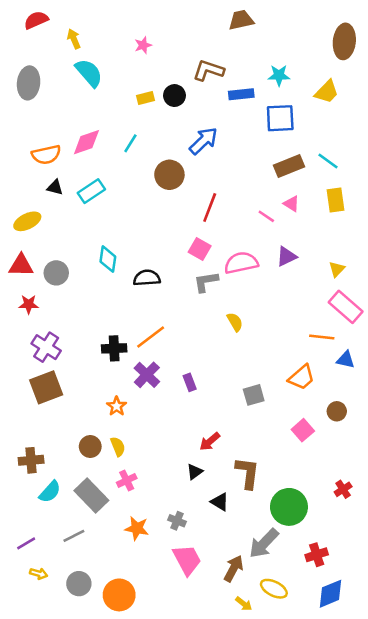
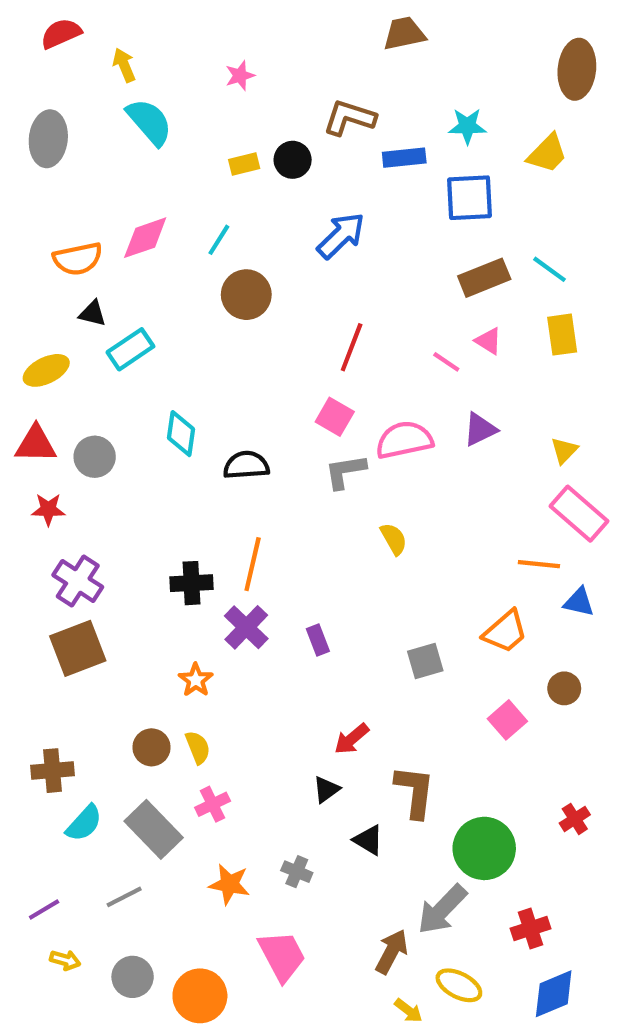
brown circle: (169, 175) -> (246, 295), moved
cyan rectangle: (91, 191) -> (130, 349), moved
orange line: (151, 337) -> (253, 564), turned -40
pink trapezoid: (187, 560) -> (282, 956), moved

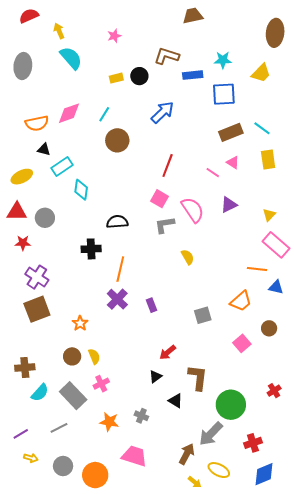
cyan diamond: (181, 434) -> (81, 190), moved
pink semicircle: (404, 440) -> (193, 210), turned 68
black cross: (191, 583) -> (91, 249), moved
orange star: (196, 680) -> (80, 323), moved
pink trapezoid: (282, 956) -> (134, 456), turned -44

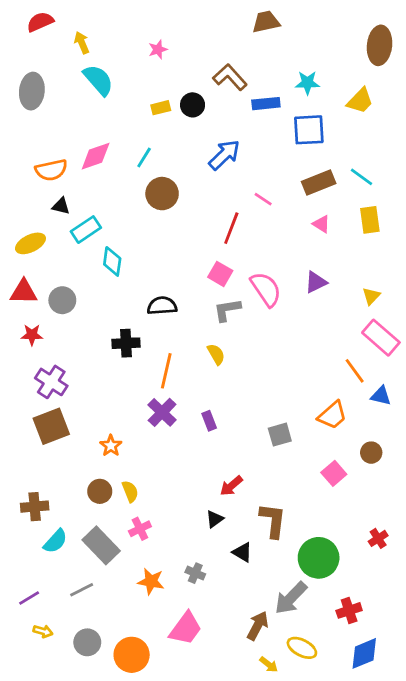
brown L-shape: (167, 56) -> (230, 77), turned 30
pink line: (213, 173) -> (263, 199), moved
yellow semicircle: (188, 257) -> (216, 354), moved
orange line: (257, 269) -> (355, 371), turned 48
pink trapezoid: (134, 456) -> (186, 628), turned 108

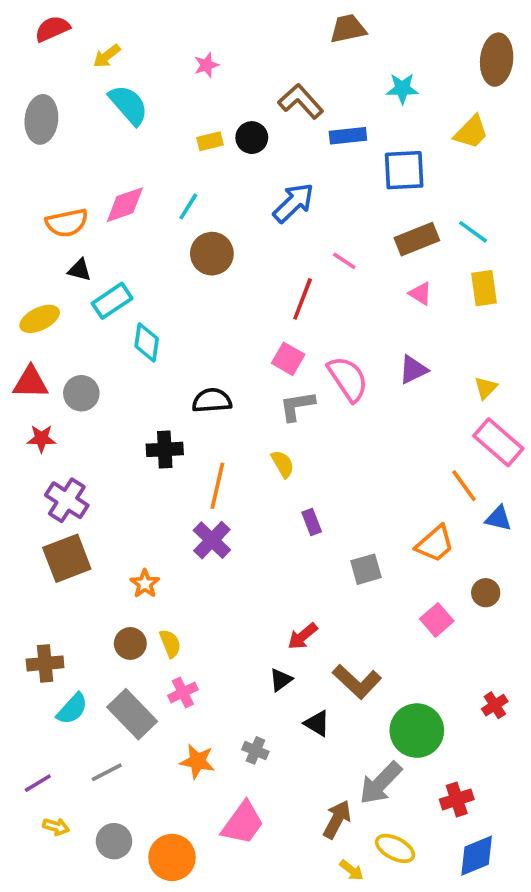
yellow arrow: (82, 43) -> (107, 56), turned -105
cyan star: (307, 83) -> (402, 89), moved
purple rectangle: (209, 421) -> (312, 522), moved
brown L-shape: (273, 520) -> (357, 682), turned 126

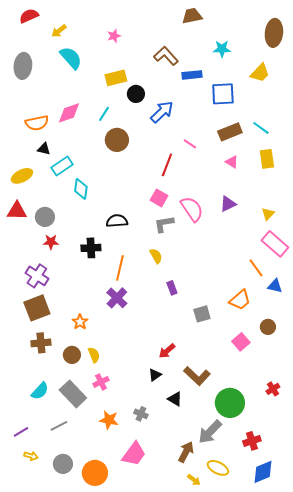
black circle: (252, 138) -> (136, 94), moved
yellow rectangle: (210, 141) -> (116, 78), size x1.5
red star: (41, 439) -> (51, 242), moved
brown cross: (45, 663) -> (41, 343), moved

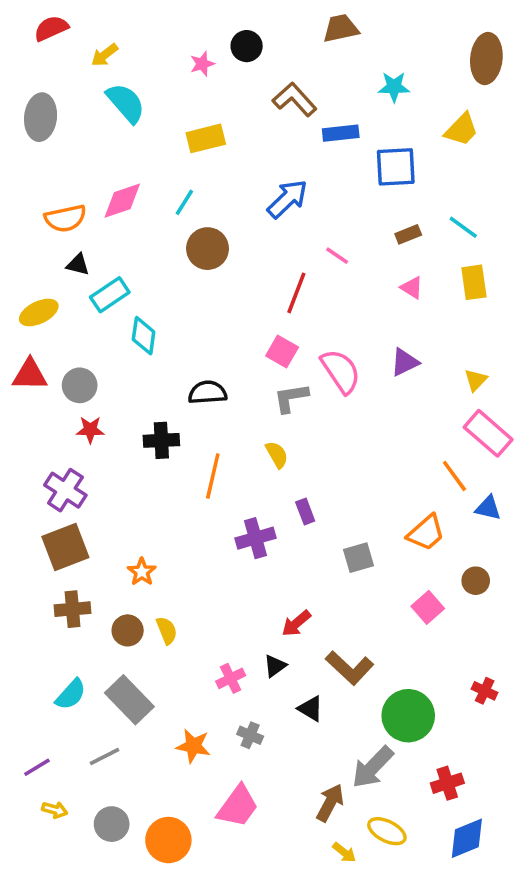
black circle: (136, 94) -> (247, 46), moved
brown rectangle: (230, 132) -> (408, 234), size x0.6
purple cross: (117, 298) -> (255, 538), moved, turned 30
pink cross: (101, 382) -> (231, 678), moved
red cross: (273, 389) -> (485, 691), turned -32

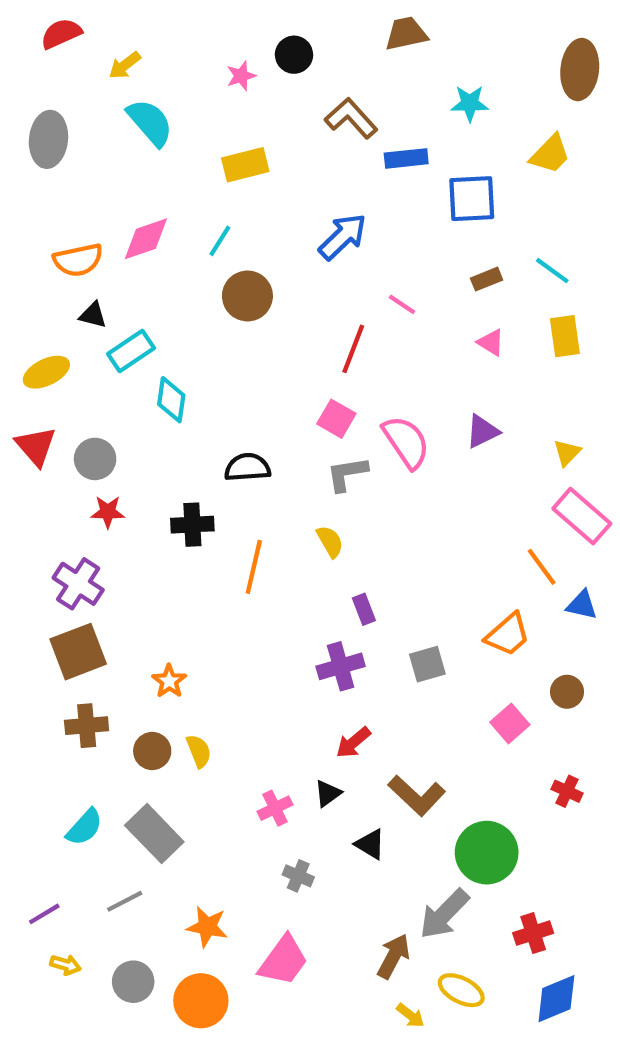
red triangle: (30, 375) -> (36, 446), turned 48
purple cross: (255, 538) -> (341, 666), moved
red cross: (485, 691) -> (567, 791), moved
orange star: (193, 746) -> (207, 927), moved

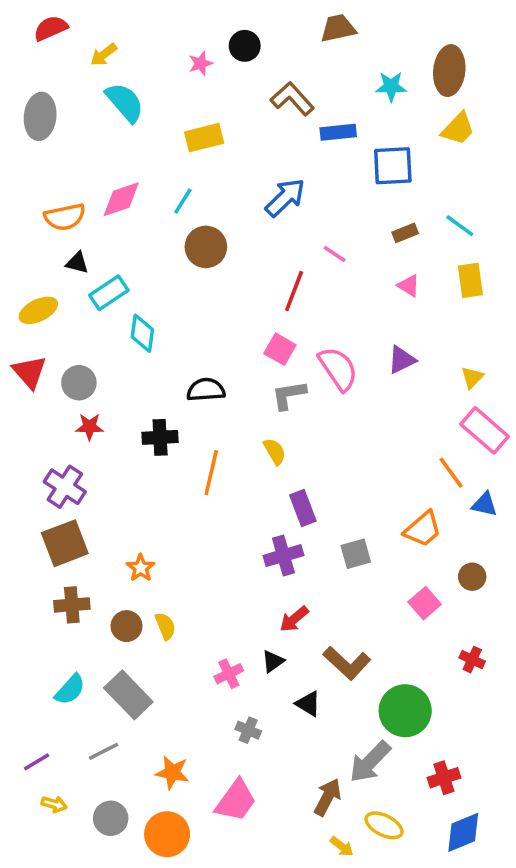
brown ellipse: (580, 70) -> (449, 71), moved
purple rectangle: (364, 609) -> (303, 508), size x1.4

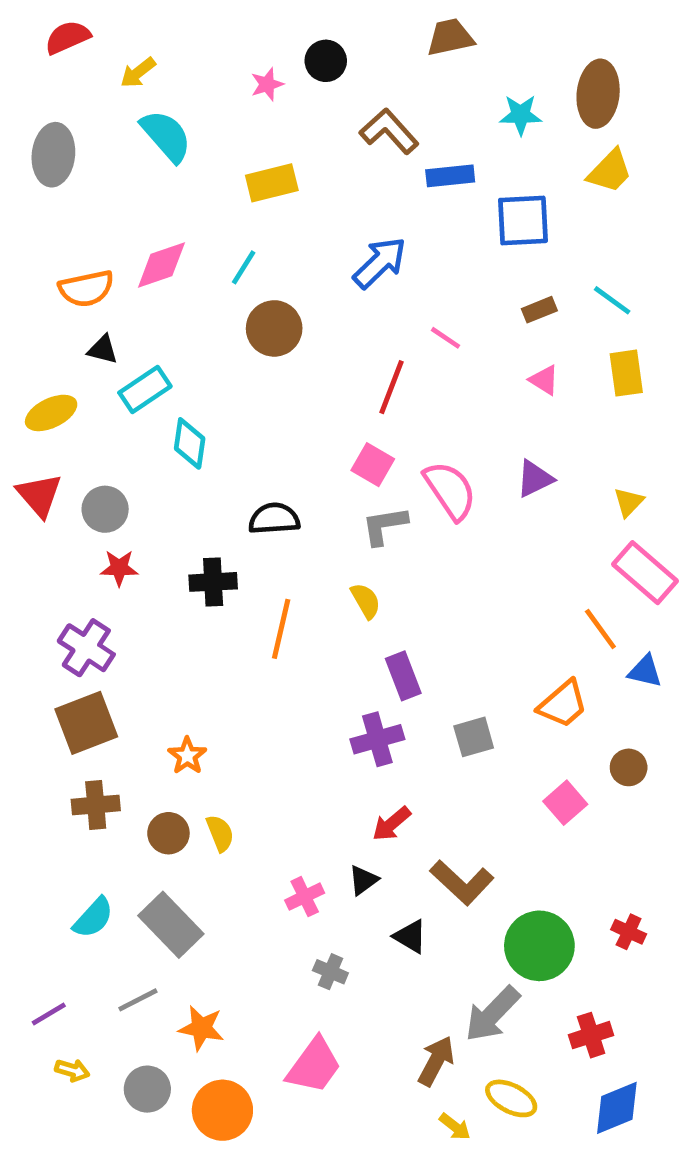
red cross: (472, 660) -> (629, 932), moved
orange star: (172, 772) -> (201, 1028), moved

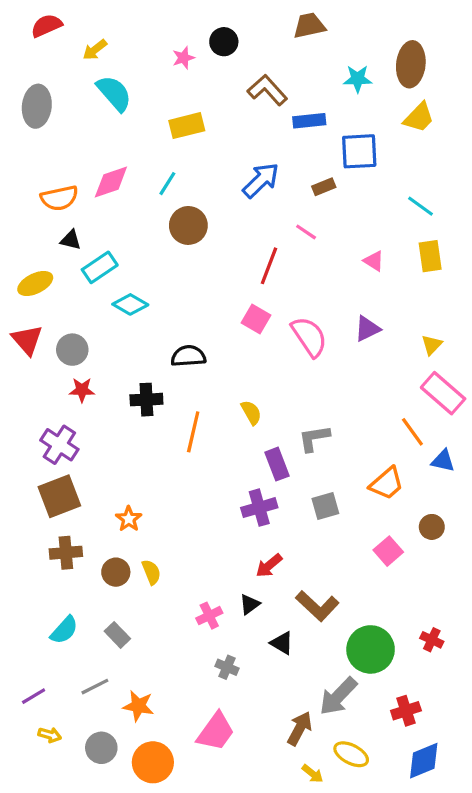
brown rectangle: (539, 310) -> (324, 187), moved
cyan diamond: (190, 443) -> (130, 304), turned -68
gray L-shape: (384, 526) -> (314, 438), moved
gray rectangle: (171, 925) -> (117, 635), size x0.6

